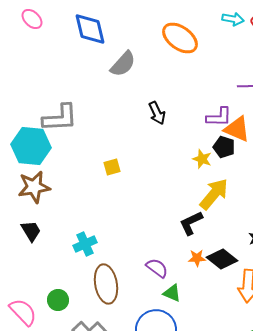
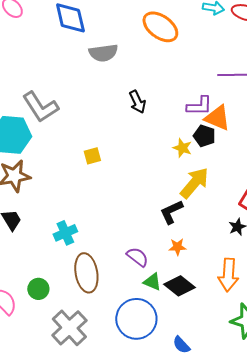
gray semicircle: (123, 64) -> (103, 53), turned 40
gray L-shape: (60, 118) -> (40, 107), turned 60
black diamond: (222, 259) -> (179, 286), moved

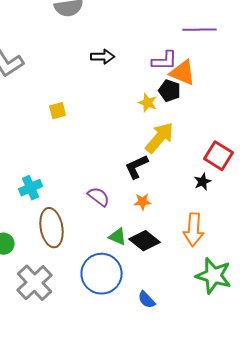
black arrow: (137, 102) -> (103, 57), turned -65
purple semicircle: (137, 257) -> (99, 197), moved

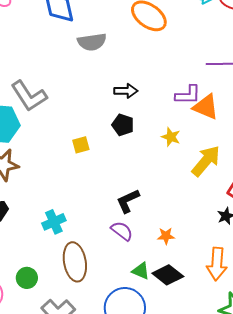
black pentagon: (170, 91) -> (123, 125), moved
yellow arrow: (160, 138) -> (206, 161), moved
black L-shape: (137, 167) -> (128, 201), moved

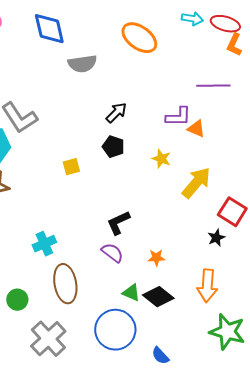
black arrow: (126, 91) -> (116, 113), turned -45
orange triangle: (206, 107) -> (196, 129), size x0.7

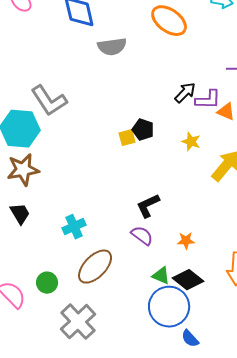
black arrow: (116, 113) -> (185, 93), moved
yellow square: (71, 167) -> (127, 138), moved
brown ellipse: (65, 284) -> (95, 267), turned 54
blue circle: (115, 330) -> (169, 307), moved

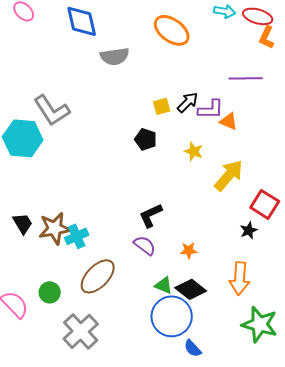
yellow square: (127, 138) -> (162, 106), moved
brown star: (23, 170) -> (55, 228), moved

